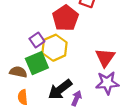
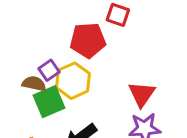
red pentagon: (66, 18) -> (88, 40), turned 30
brown semicircle: (18, 72) -> (34, 84), moved

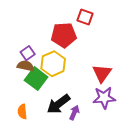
purple square: (49, 70) -> (28, 53), moved
green square: (49, 102) -> (36, 79), turned -30

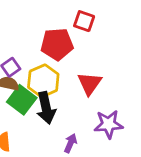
red triangle: (102, 73) -> (89, 84), moved
black arrow: (58, 104) -> (46, 108), moved, turned -65

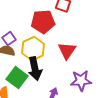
green square: (22, 100) -> (17, 78), moved

